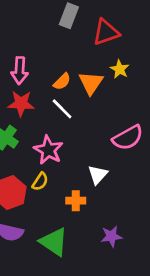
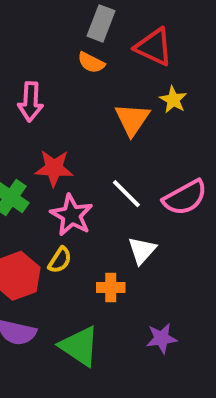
red triangle: (106, 32) -> (154, 47), turned 44
orange semicircle: (62, 82) -> (91, 63), moved, turned 72
red star: (21, 103) -> (54, 168), moved
white line: (62, 109) -> (126, 194), moved

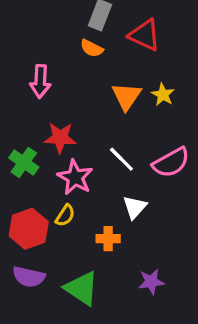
yellow star: (173, 100) -> (163, 95), moved

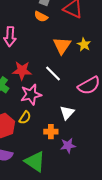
white line: (121, 159) -> (53, 74), moved
pink star: (75, 177) -> (31, 95), turned 30
purple star: (151, 282) -> (68, 146), moved

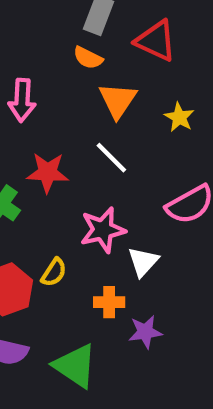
orange triangle: (62, 46) -> (118, 100), moved
white line: (53, 74) -> (111, 158), moved
pink star: (31, 95) -> (103, 230), moved

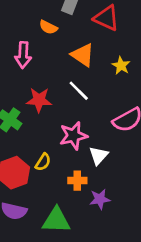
orange semicircle: (88, 58) -> (48, 27), moved
orange triangle: (118, 100) -> (83, 55), turned -30
green triangle: (75, 366) -> (56, 220), turned -32

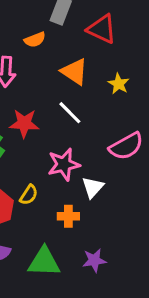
orange semicircle: (48, 27) -> (35, 40), turned -48
purple star: (100, 199) -> (94, 260), moved

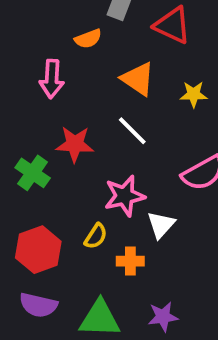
yellow star: (119, 84) -> (194, 94), turned -30
yellow semicircle: (29, 195) -> (96, 236), moved

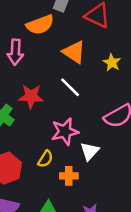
orange semicircle: (88, 39) -> (40, 25), size x1.5
yellow star: (194, 94) -> (112, 62), turned 30

